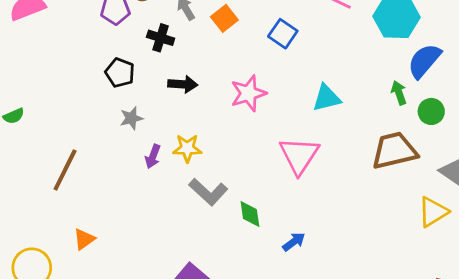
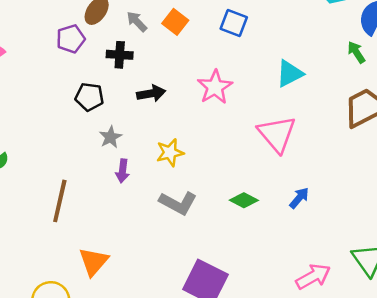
purple arrow: (153, 156) -> (123, 171), moved
gray L-shape: (208, 192) -> (178, 203), moved
green diamond: (250, 214) -> (244, 200), turned -40
orange triangle: (84, 239) -> (94, 262), size x1.4
blue arrow: (294, 242) -> (299, 198), moved

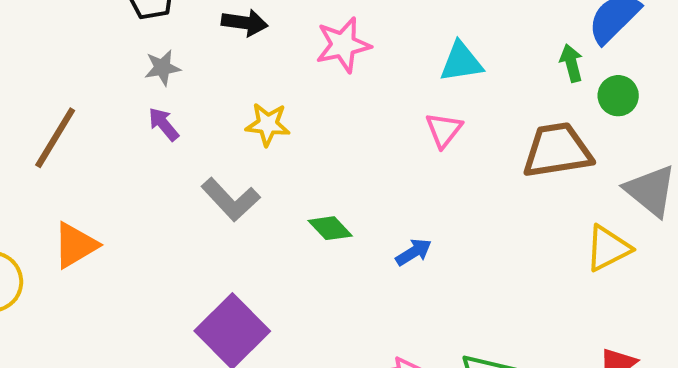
pink triangle: (277, 134) -> (444, 130), moved, size x0.6
yellow star: (170, 153) -> (268, 124), moved
purple arrow: (123, 171) -> (164, 124), turned 115

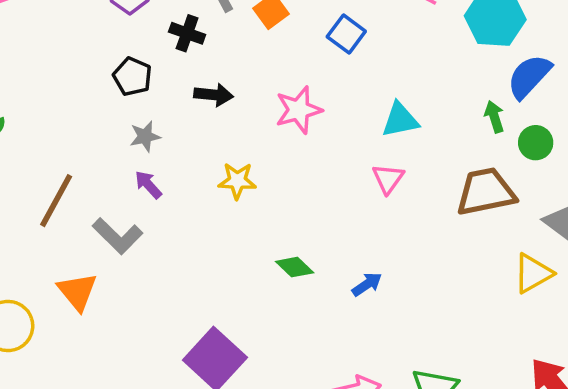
gray L-shape: (231, 200) -> (118, 236), moved
orange triangle: (75, 245) -> (77, 292), turned -36

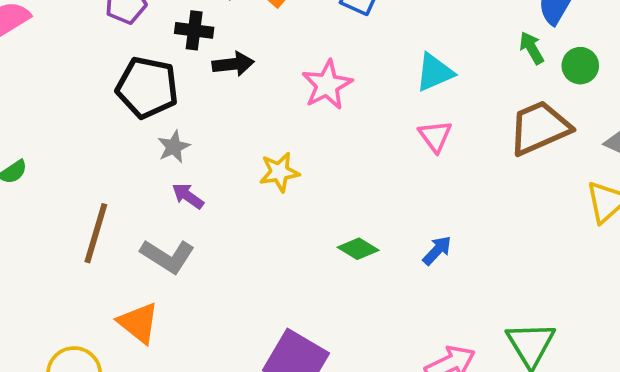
black pentagon: (132, 77) -> (147, 87), size x1.5
black arrow: (214, 95) -> (233, 64), moved

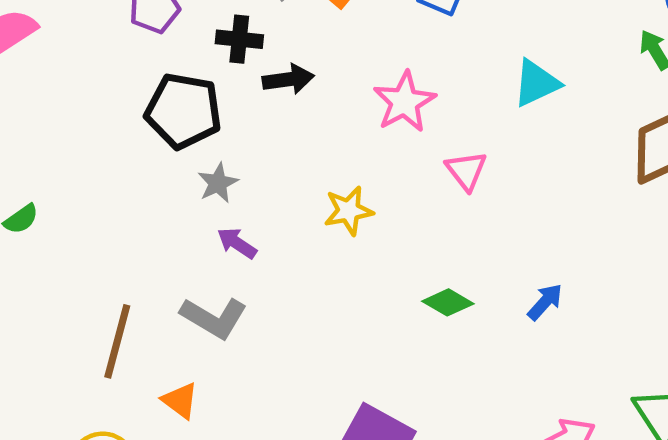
pink triangle: (435, 136) -> (466, 171), moved
brown line: (96, 233) -> (117, 341), moved
orange triangle: (138, 323) -> (180, 401), size x0.7

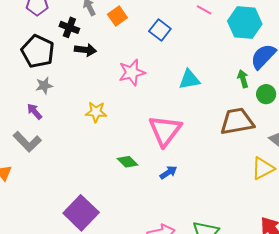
pink triangle: (466, 171) -> (165, 131), moved, size x1.8
purple arrow: (237, 243) -> (34, 111), moved

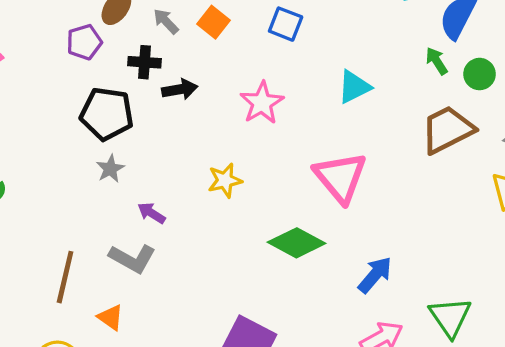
gray star: (44, 86) -> (110, 169), moved
purple arrow: (34, 111) -> (151, 213), moved
green diamond: (127, 162) -> (297, 243), size x1.6
blue arrow: (168, 172) -> (375, 275), moved, size x1.4

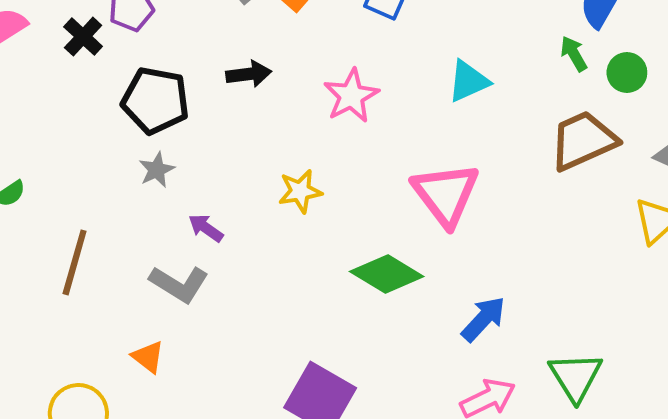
black cross: (144, 62) -> (83, 37), moved, turned 36
brown line: (65, 277) -> (75, 262), moved

